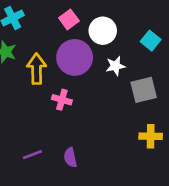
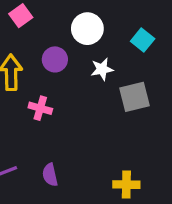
pink square: (69, 19) -> (21, 16), moved
purple circle: (75, 57) -> (55, 59), size x0.6
yellow cross: (151, 136) -> (126, 185), moved

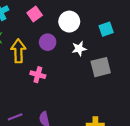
pink square: (21, 16) -> (35, 14), moved
cyan square: (143, 40) -> (106, 29), turned 32

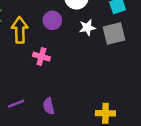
gray square: (101, 67) -> (114, 34), moved

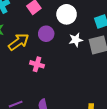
yellow arrow: (20, 30) -> (19, 42), turned 55

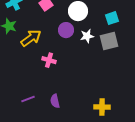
purple circle: (46, 34) -> (66, 30), moved

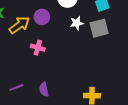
purple circle: (66, 30) -> (42, 17), moved

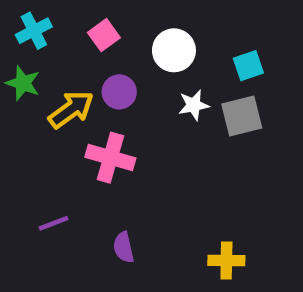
pink cross: (38, 48) -> (110, 158), size x1.5
purple line: (16, 87) -> (54, 223), moved

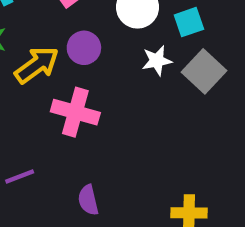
cyan square: (248, 66) -> (189, 22), moved
gray square: (242, 116) -> (204, 71), turned -33

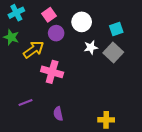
cyan square: (189, 22) -> (116, 29), moved
purple circle: (84, 48) -> (56, 33), moved

